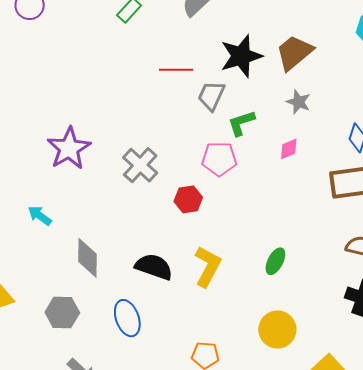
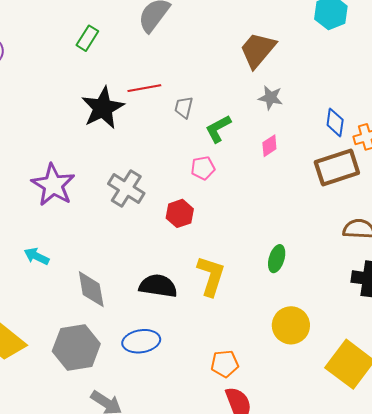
black star: (241, 56) -> (103, 108), moved
gray trapezoid: (211, 96) -> (184, 107), size x0.7
pink pentagon: (219, 159) -> (203, 168), size x0.7
gray hexagon: (62, 313) -> (76, 347), size x1.4
blue ellipse: (127, 318) -> (141, 341), turned -69

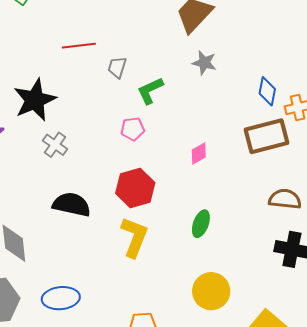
black star: (103, 108) -> (35, 100), moved
pink diamond: (269, 146) -> (199, 154), moved
gray cross: (126, 188) -> (55, 145), size x0.7
red hexagon: (180, 213) -> (135, 188), moved, size x1.4
black semicircle: (158, 286) -> (72, 204), moved

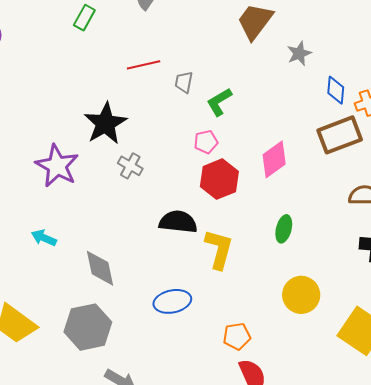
gray star: (204, 63) -> (299, 53), moved, turned -30
pink diamond: (199, 154) -> (274, 159), size x1.6
red hexagon: (135, 188) -> (219, 179), moved
black semicircle: (72, 204) -> (178, 222), moved
blue ellipse: (61, 298) -> (172, 301), moved

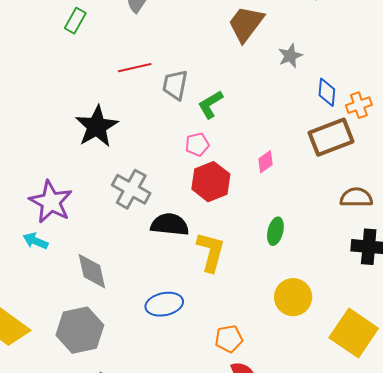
gray trapezoid: (184, 82) -> (175, 85), size x1.4
pink diamond: (274, 159) -> (266, 162), size x0.6
purple star: (57, 166) -> (51, 202), moved
gray cross: (130, 166) -> (131, 189), moved, size x1.5

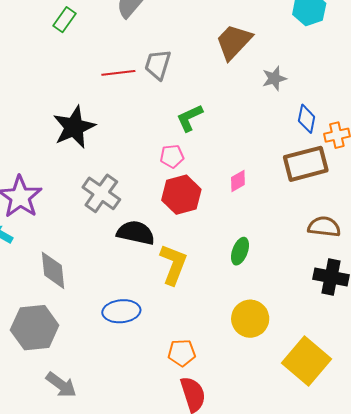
gray trapezoid: (175, 85) -> (158, 65), moved

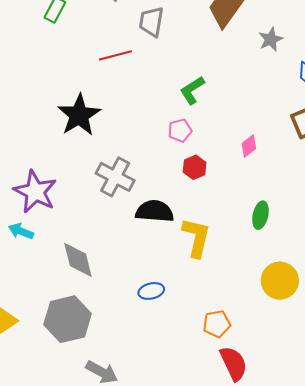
gray trapezoid: (158, 65) -> (151, 22), moved
red hexagon: (181, 195) -> (195, 167), size x0.6
blue ellipse: (121, 311) -> (151, 291), size x0.7

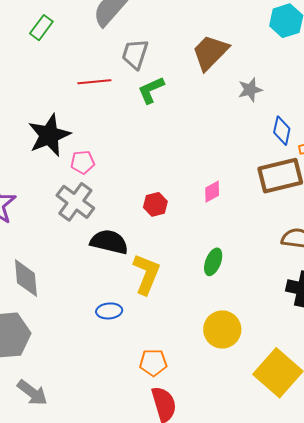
green L-shape: (192, 90) -> (151, 90), moved
pink pentagon: (180, 130) -> (83, 162), moved
blue ellipse: (151, 291) -> (109, 311), moved

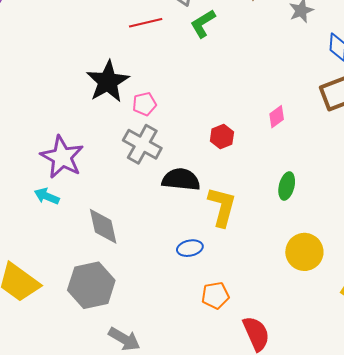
orange pentagon: (153, 363) -> (215, 295), moved

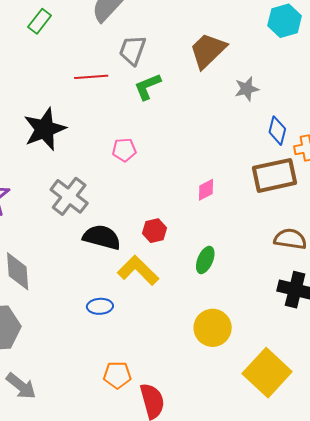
pink pentagon: (144, 104) -> (124, 150), moved
red hexagon: (222, 137) -> (154, 231), moved
yellow L-shape: (222, 207) -> (138, 270), turned -69
orange pentagon: (215, 295) -> (117, 375), moved

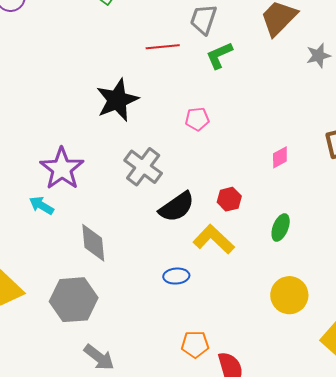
black semicircle: (102, 237) -> (177, 207), turned 132

